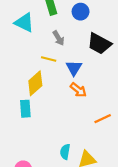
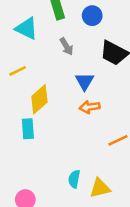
yellow line: (49, 59) -> (18, 71), moved, turned -40
orange arrow: (78, 90) -> (90, 107), turned 133

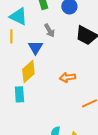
yellow line: (18, 71) -> (11, 36), moved, turned -64
blue triangle: (84, 81) -> (35, 47), moved

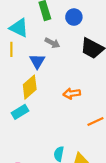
gray arrow: (49, 30) -> (52, 43), turned -32
cyan rectangle: (19, 94) -> (20, 112), turned 63

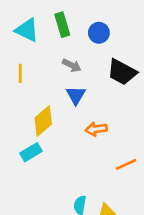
cyan triangle: (19, 28) -> (27, 30), moved
blue triangle: (37, 61) -> (76, 95), moved

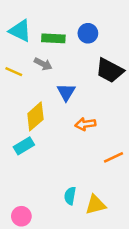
green rectangle: (62, 25) -> (53, 38), moved, turned -70
gray arrow: (72, 65) -> (43, 64), moved
yellow line: (20, 73) -> (14, 72), turned -66

